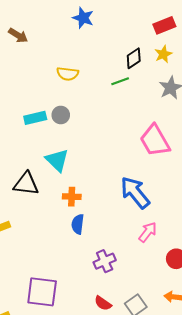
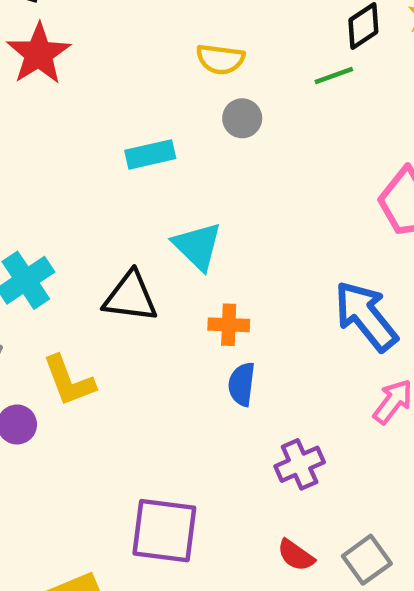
gray circle: (61, 115) -> (242, 118), moved

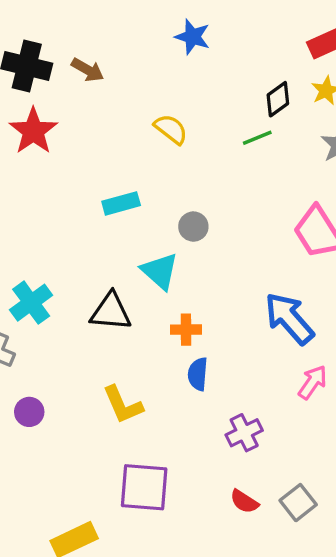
yellow semicircle: (220, 59) -> (171, 129), turned -147
gray circle: (242, 118) -> (193, 227), moved
yellow L-shape: (69, 381) -> (123, 405), moved

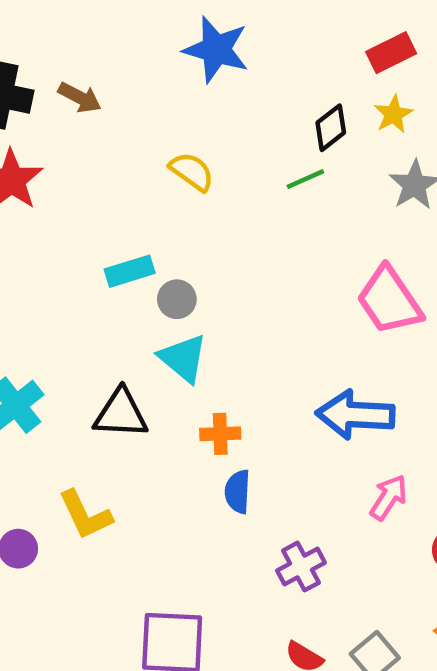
blue star: (193, 37) -> (216, 49), size x1.4
gray circle: (193, 227) -> (177, 299), moved
blue arrow: (289, 318) -> (355, 415), turned -44
yellow L-shape: (123, 405) -> (85, 515), moved

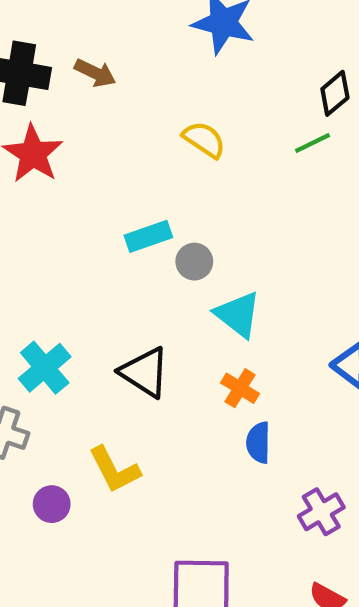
cyan triangle: (183, 358) -> (238, 314), moved
black triangle: (121, 414) -> (145, 372), turned 32
orange cross: (220, 434) -> (240, 388), turned 36

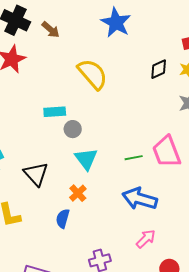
yellow semicircle: (204, 140) -> (93, 74), size x1.6
green line: (313, 143) -> (134, 158), moved
blue semicircle: (258, 443) -> (63, 219), moved

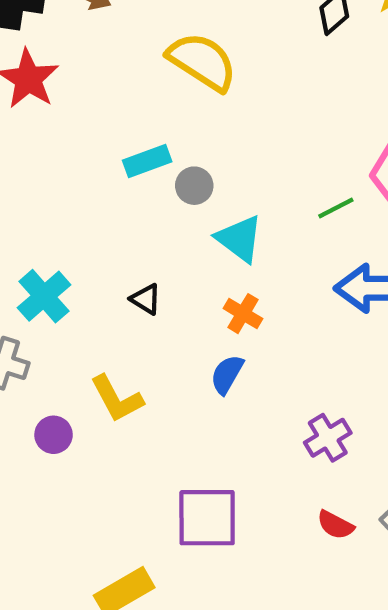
black triangle: (36, 174) -> (146, 299), size x0.6
blue semicircle: (63, 219) -> (227, 374), turned 30

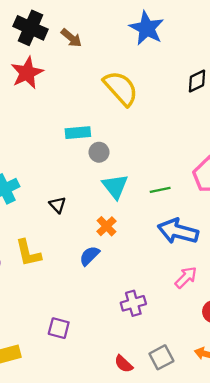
green line: (336, 208) -> (160, 190), moved
purple square: (207, 518) -> (59, 328), size x0.6
red semicircle: (335, 525) -> (124, 364), moved

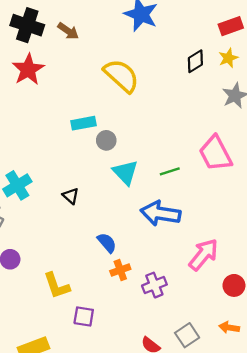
orange cross: (106, 226) -> (120, 270), moved, turned 30
blue arrow: (178, 231) -> (160, 213), moved
yellow L-shape: (28, 253) -> (57, 286), moved
blue semicircle: (89, 256) -> (107, 243), turned 100
pink arrow: (186, 277) -> (203, 255), size x1.4

